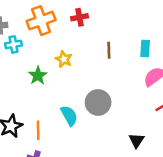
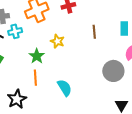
gray circle: (98, 102) -> (113, 71), moved
orange line: (38, 130) -> (35, 78), moved

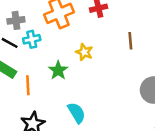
orange line: (35, 78) -> (28, 85), moved
cyan semicircle: (65, 88) -> (77, 113), moved

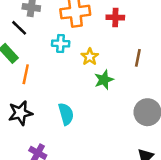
cyan cross: (32, 39) -> (61, 44), moved
green star: (58, 70) -> (104, 80), moved

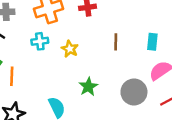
green star: (104, 80) -> (88, 87), moved

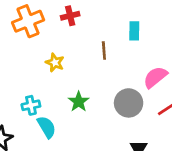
cyan cross: (40, 41) -> (31, 105), moved
cyan rectangle: (152, 42) -> (134, 31), moved

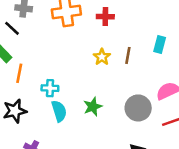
yellow star: (55, 63) -> (102, 57), moved
green star: (79, 102) -> (93, 107), moved

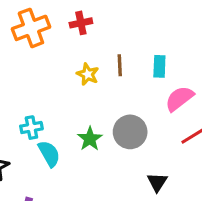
cyan rectangle: (160, 45) -> (159, 66), moved
gray circle: (138, 108) -> (130, 132), moved

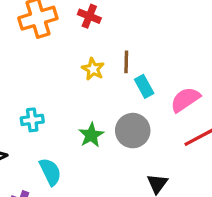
red cross: (81, 23) -> (89, 16), turned 30
cyan rectangle: (159, 66) -> (144, 86), moved, turned -35
cyan semicircle: (49, 154) -> (50, 172), moved

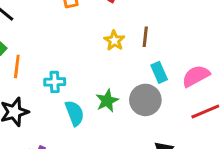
cyan rectangle: (144, 86) -> (159, 72), moved
cyan semicircle: (50, 172) -> (75, 113), moved

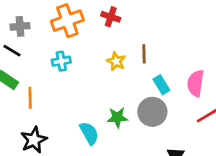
pink semicircle: (196, 76) -> (196, 83), turned -45
cyan cross: (55, 82) -> (61, 61), moved
green star: (107, 101) -> (117, 117), turned 30

